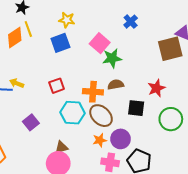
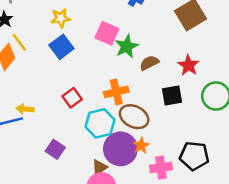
brown semicircle: (116, 85) -> (149, 63), moved
purple circle: (121, 139) -> (120, 149), moved, size x1.4

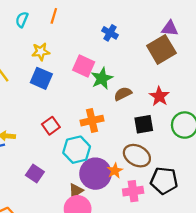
blue square: (61, 47) -> (41, 78), turned -30
brown ellipse: (134, 117) -> (137, 156), moved

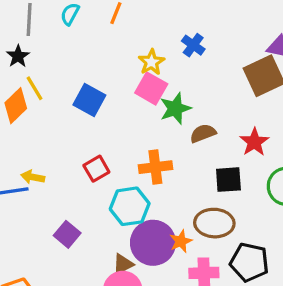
yellow star: (41, 52) -> (151, 62), moved, turned -30
brown ellipse: (137, 156) -> (214, 223), turned -30

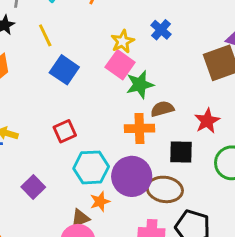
yellow line: (35, 88) -> (45, 35), moved
orange cross: (155, 167) -> (139, 128), moved
orange star: (181, 241) -> (100, 201), moved
purple circle: (153, 243) -> (132, 176), moved

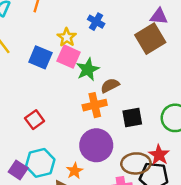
blue square: (64, 70) -> (40, 57), moved
red star: (207, 121) -> (159, 155), moved
cyan hexagon: (91, 167) -> (40, 163), moved
brown ellipse: (165, 189) -> (136, 163), moved

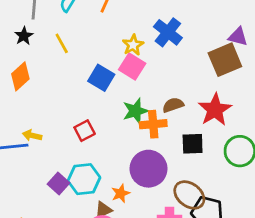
blue cross: (96, 22) -> (168, 32), size x1.5
blue square: (40, 57) -> (101, 78), moved
green star: (88, 69) -> (135, 111), moved
red star: (159, 155) -> (215, 110), moved, size x1.4
brown ellipse: (136, 163) -> (189, 195), turned 32

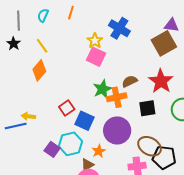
orange diamond: (20, 76) -> (39, 70), moved
blue square: (101, 78) -> (84, 121), moved

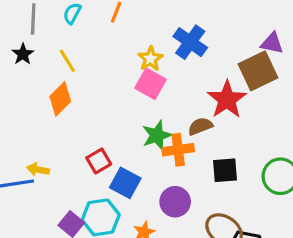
red star: (161, 81) -> (227, 99), moved
purple circle: (117, 130) -> (175, 202), size x0.7

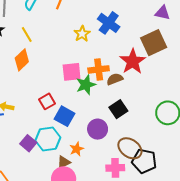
purple triangle: (272, 43) -> (163, 13), moved
pink square: (150, 84) -> (72, 72), moved, turned -36
orange cross: (178, 150) -> (99, 69), moved
black square: (225, 170) -> (118, 109), moved, turned -30

